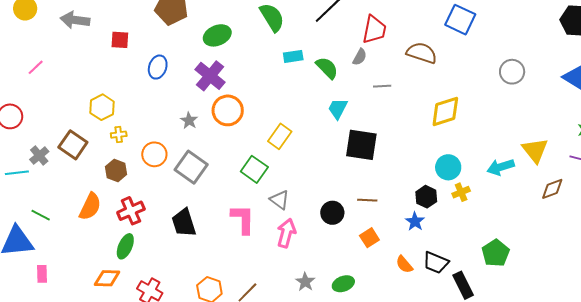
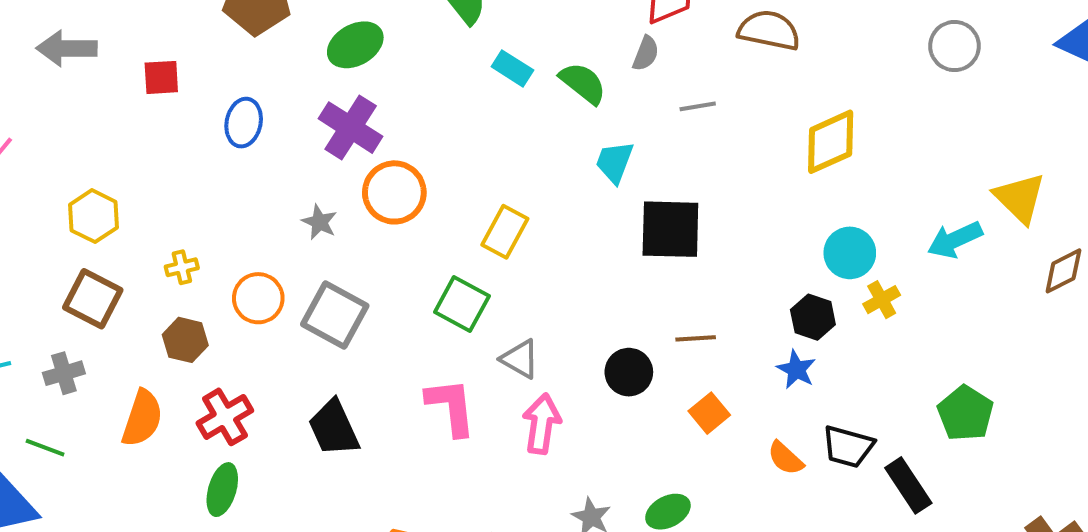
cyan rectangle: (293, 56) -> (512, 68), turned 48
yellow hexagon: (102, 107) -> (94, 216), moved
gray cross: (39, 156) -> (64, 373), moved, turned 30

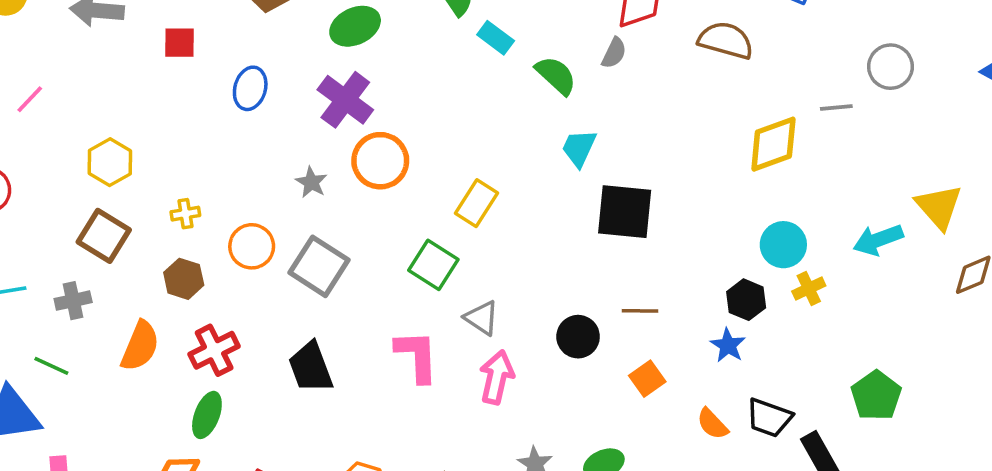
cyan rectangle: (512, 68) -> (496, 38), moved
gray line: (698, 106) -> (836, 108), moved

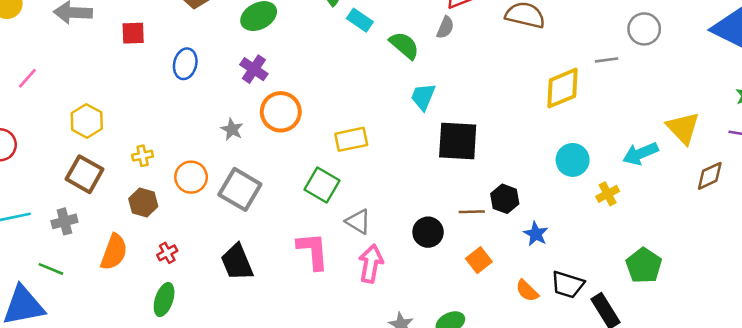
purple cross: (345, 100) -> (254, 69), size x0.7
yellow rectangle: (477, 203) -> (351, 139), turned 48
yellow cross: (809, 288) -> (608, 194), moved
black hexagon: (746, 300) -> (505, 199), moved
red cross: (214, 350) -> (167, 253), size x0.6

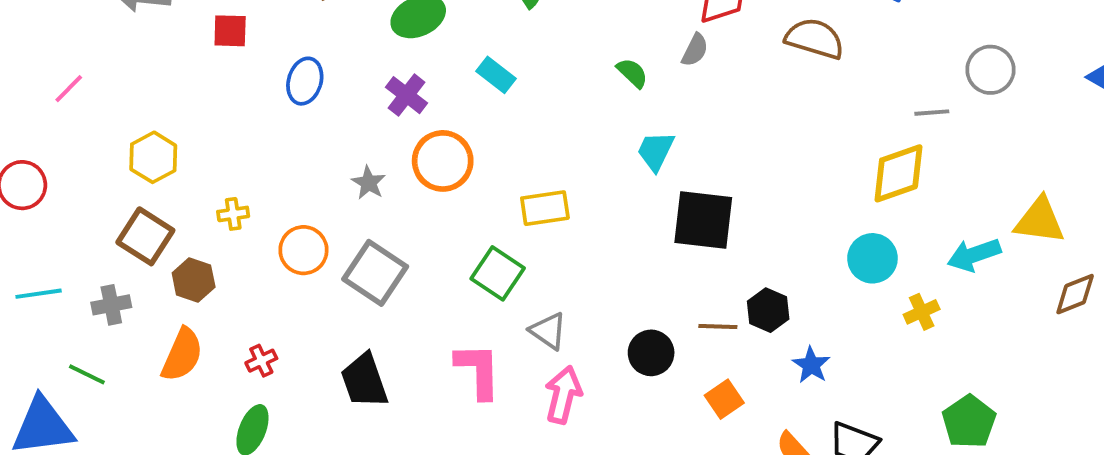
cyan rectangle: (360, 20) -> (496, 75), moved
green semicircle: (404, 45) -> (632, 73), size x0.7
yellow diamond: (562, 88) -> (898, 173), moved
yellow triangle: (683, 128) -> (1040, 221), turned -42
brown hexagon: (143, 202) -> (194, 280), moved

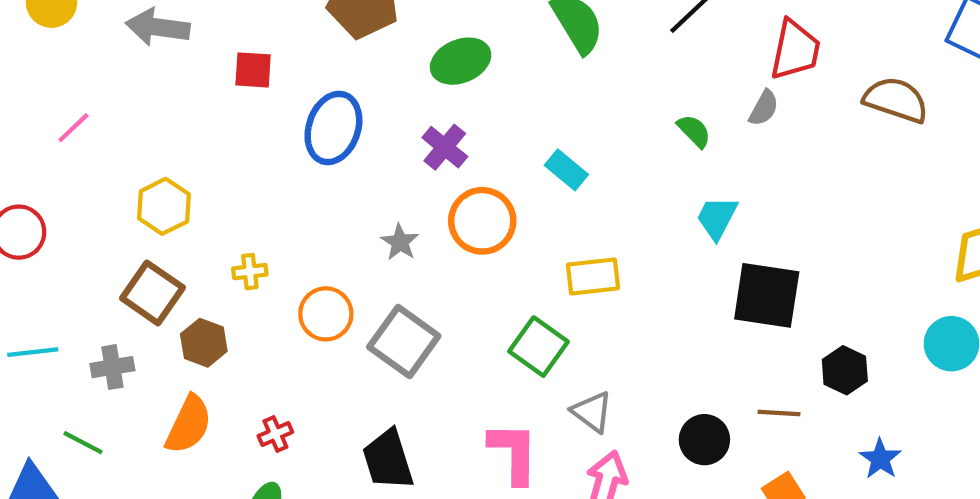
cyan rectangle: (496, 75) -> (566, 170), moved
blue ellipse: (305, 81) -> (333, 128), size x1.4
black hexagon: (768, 310) -> (845, 370), moved

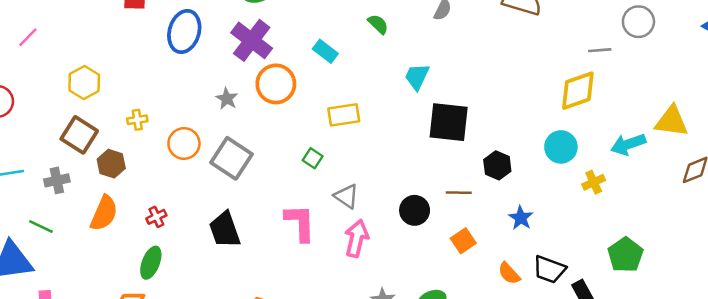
green semicircle: (694, 131) -> (378, 24), moved
purple cross: (445, 147) -> (252, 40), size x1.5
green square: (539, 347) -> (313, 158), size x0.6

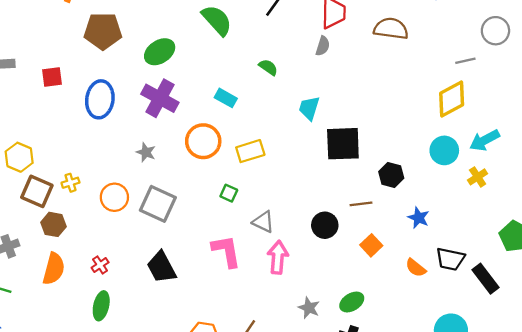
orange circle: (276, 84) -> (203, 141), moved
brown square: (79, 135) -> (37, 191), moved
cyan arrow: (628, 144) -> (485, 140), moved

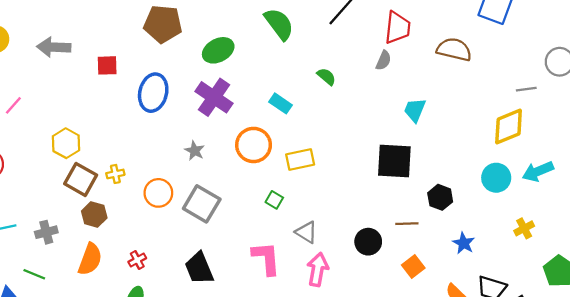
cyan trapezoid: (309, 108) -> (415, 110), moved
yellow cross: (478, 177) -> (524, 228), moved

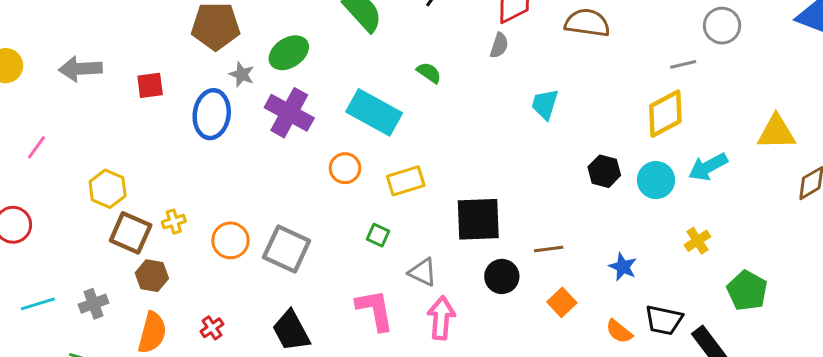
cyan rectangle: (281, 103) -> (374, 112), size x1.8
orange circle: (254, 145) -> (345, 168), size x0.7
gray star: (195, 151) -> (242, 74), moved
black square: (394, 161) -> (478, 219), moved
black hexagon: (440, 197) -> (604, 171), moved

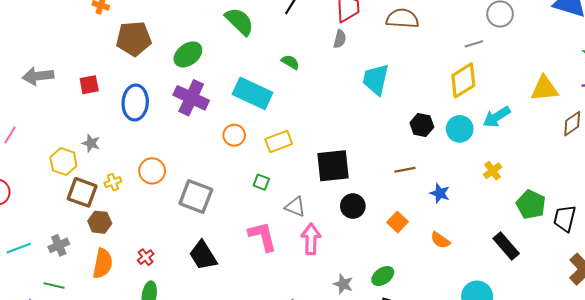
gray star: (242, 74) -> (91, 143), moved
cyan trapezoid: (545, 104) -> (376, 79), size x1.4
orange circle: (230, 240) -> (152, 171), moved
brown line: (549, 249) -> (405, 170), moved
black trapezoid: (664, 320) -> (565, 218), moved, turned 96

